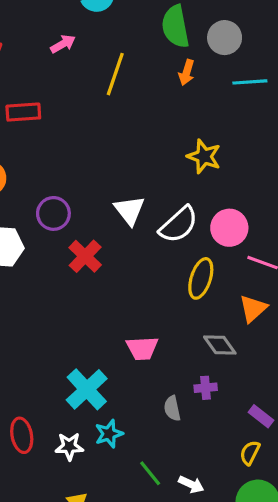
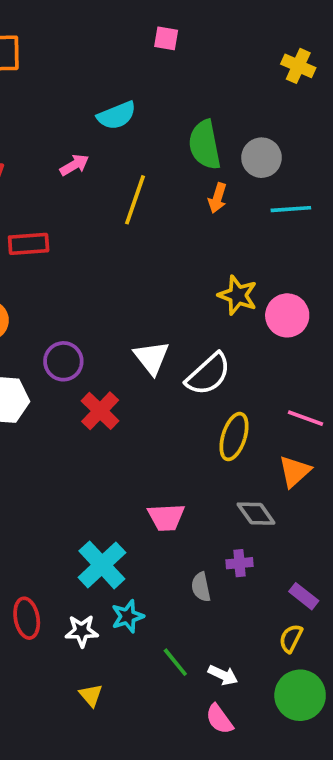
pink circle: (229, 228) -> (287, 315), moved

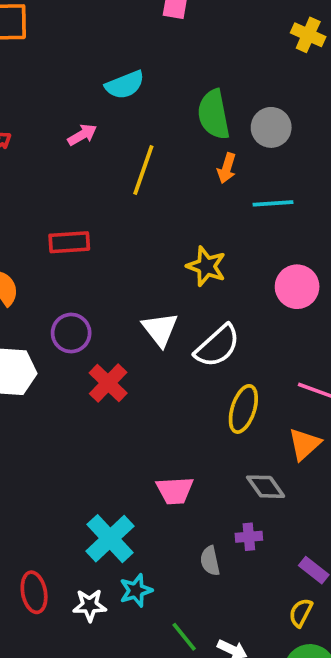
cyan line: (291, 209) -> (273, 203), moved
red rectangle: (29, 244) -> (69, 242), moved
yellow star: (238, 295) -> (206, 266), moved

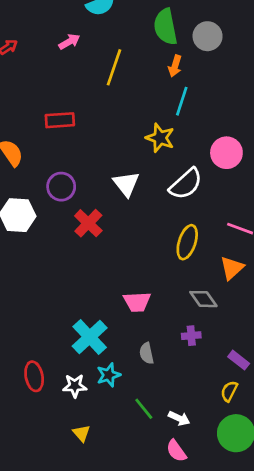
cyan line: (273, 203) -> (182, 101), moved, turned -68
white semicircle: (217, 346) -> (186, 184), moved
gray semicircle: (210, 561) -> (147, 353), moved

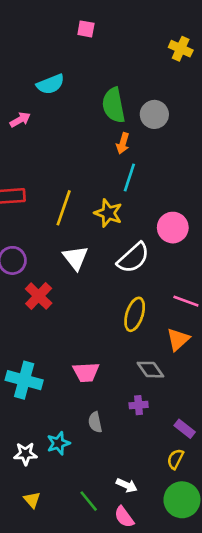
yellow line: (114, 67) -> (64, 208), moved
cyan cross: (90, 337) -> (24, 380), moved, turned -32
green line: (144, 409) -> (89, 501), moved

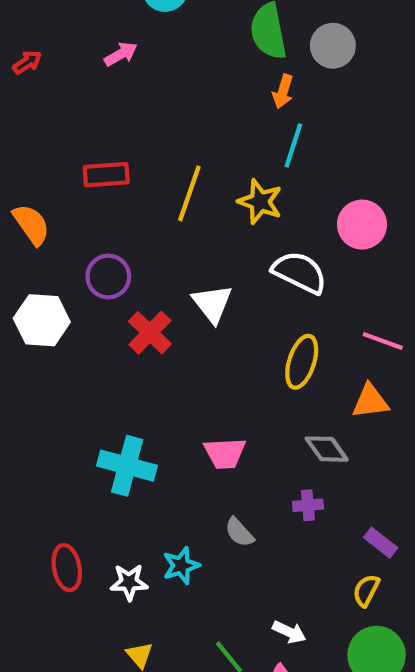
white triangle: (75, 258) -> (212, 304), moved
white semicircle: (133, 258) -> (300, 272), turned -112
orange triangle: (178, 339) -> (370, 401), turned 35
gray semicircle: (95, 422) -> (239, 532), turned -30

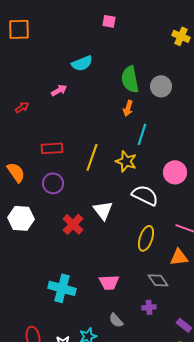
red arrow: (27, 62) -> (22, 107), moved
orange arrow: (283, 91) -> (128, 108), moved
purple circle: (108, 277) -> (53, 183), moved

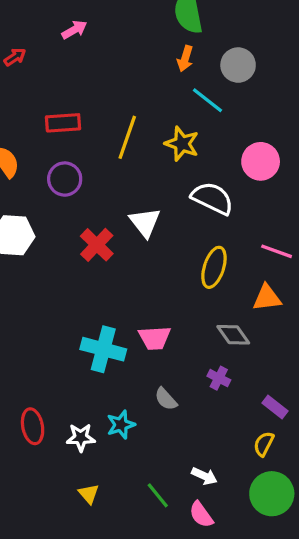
gray circle: (161, 86) -> (238, 65), moved
cyan line: (142, 134) -> (208, 100), turned -70
cyan cross: (62, 288) -> (103, 349), moved
purple cross: (149, 307) -> (219, 378), turned 32

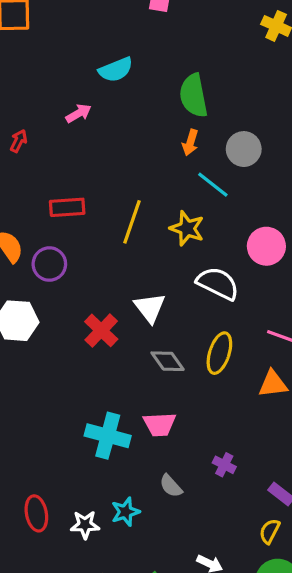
red arrow: (15, 57) -> (19, 141), turned -30
purple circle: (65, 179) -> (49, 264), moved
gray diamond: (233, 335) -> (168, 361), moved

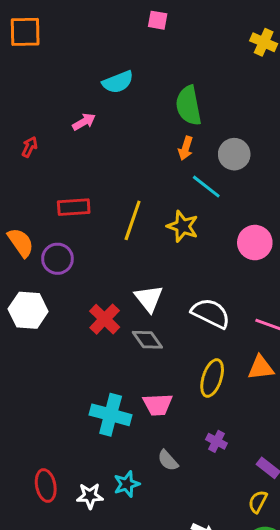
white semicircle: (218, 283) -> (211, 313), moved
yellow ellipse: (219, 353) -> (212, 378), moved
gray diamond: (168, 361) -> (147, 340), moved

